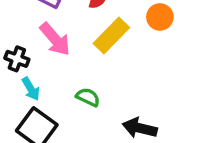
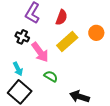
pink arrow: (55, 39) -> (40, 52), moved
black cross: (17, 59) -> (22, 37), moved

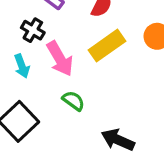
cyan arrow: (18, 69) -> (22, 66), moved

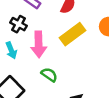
pink arrow: (60, 59) -> (39, 44), turned 30

